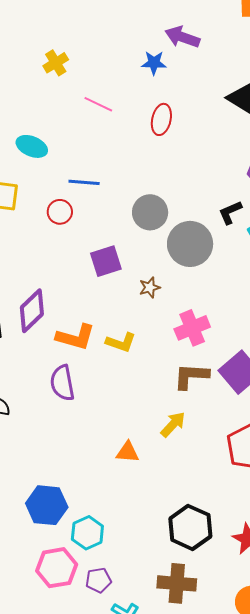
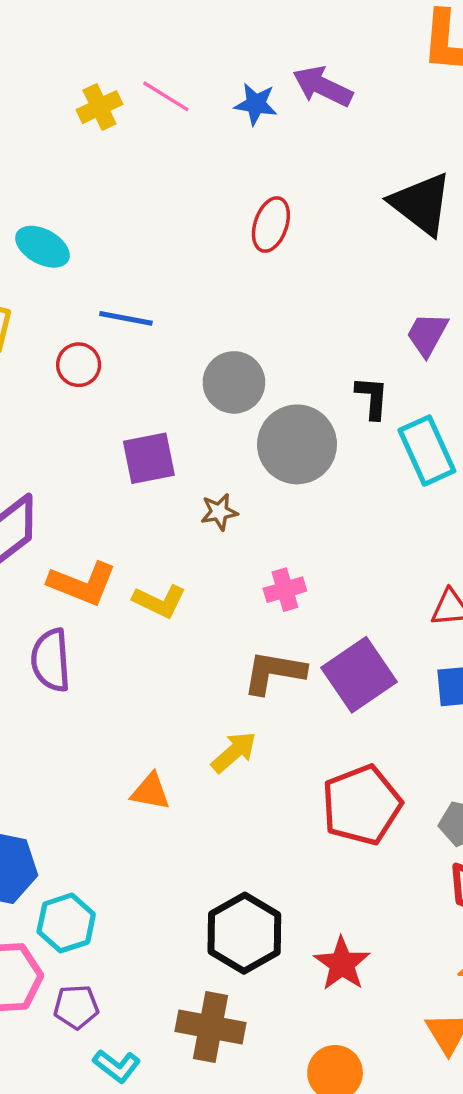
blue star: (154, 63) -> (256, 104), moved
pink line: (98, 104) -> (166, 96), moved
black L-shape: (230, 212) -> (372, 398), turned 112
pink cross: (192, 328) -> (285, 590), size x0.7

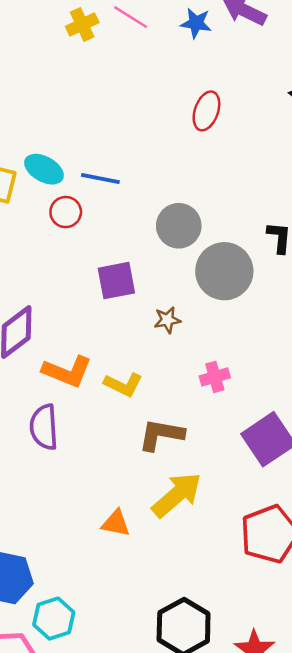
cyan ellipse: (43, 247) -> (44, 169), moved
brown L-shape: (274, 672) -> (161, 435), moved
yellow arrow: (234, 752) -> (177, 495), size x1.5

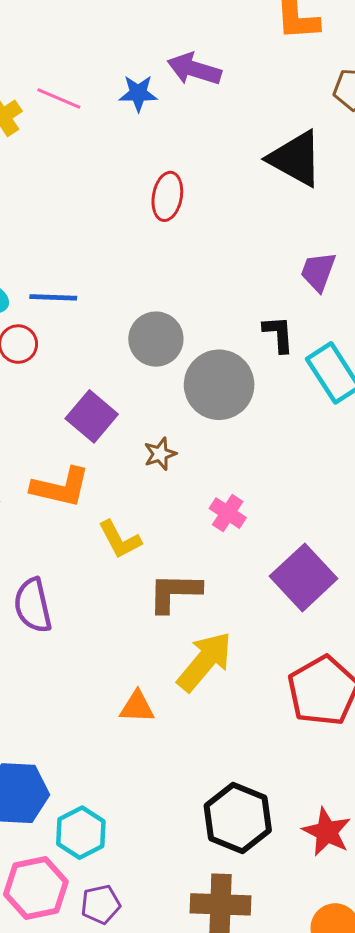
purple square: (116, 281) -> (92, 416), turned -30
orange L-shape: (67, 371) -> (61, 487), moved
pink cross: (215, 377) -> (228, 513), turned -32
yellow L-shape: (123, 385) -> (120, 540), turned 45

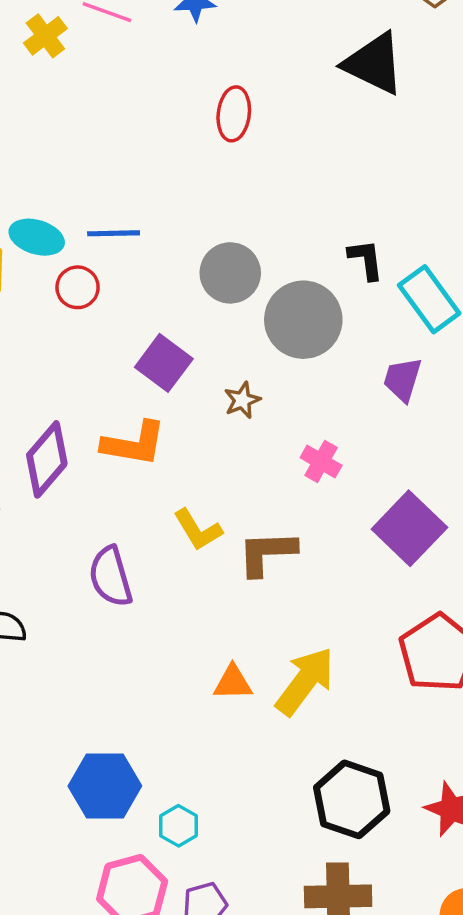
purple trapezoid: (318, 272) -> (403, 379), moved
yellow L-shape: (120, 540) -> (198, 530), moved
yellow arrow: (205, 661) -> (305, 681), moved
cyan hexagon: (81, 833) -> (179, 826), size x0.7

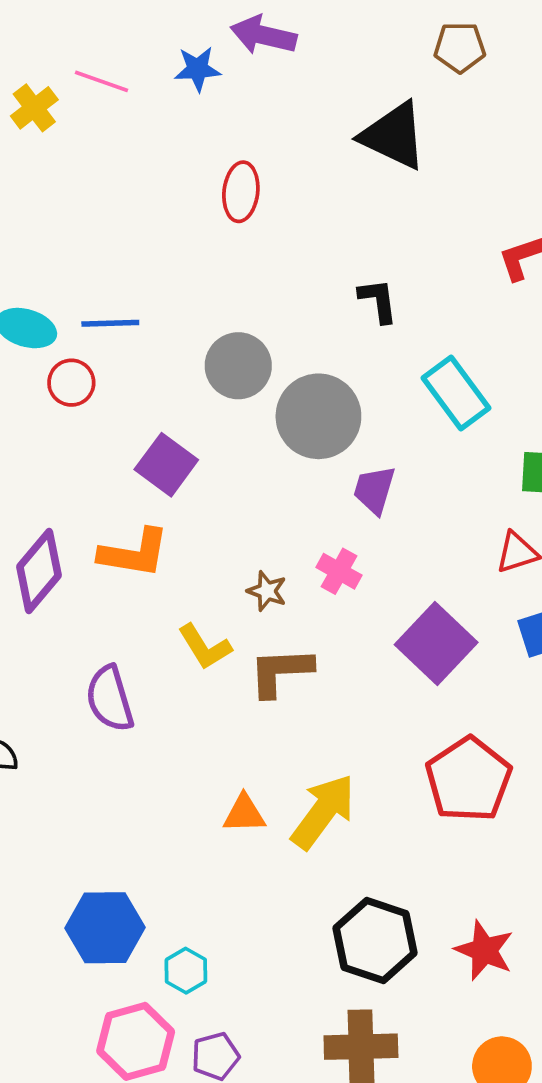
black L-shape: (366, 260) -> (378, 301), moved
purple trapezoid: (403, 379) -> (374, 490), moved
brown star: (242, 400) -> (267, 591), moved, turned -30

